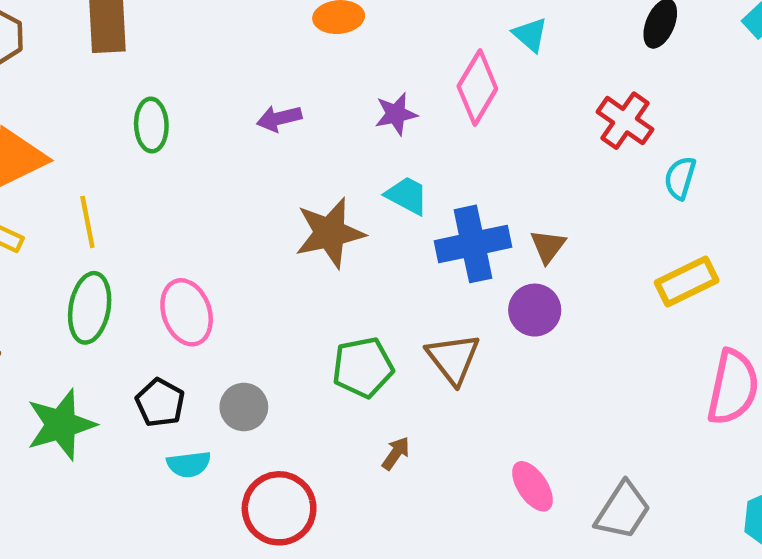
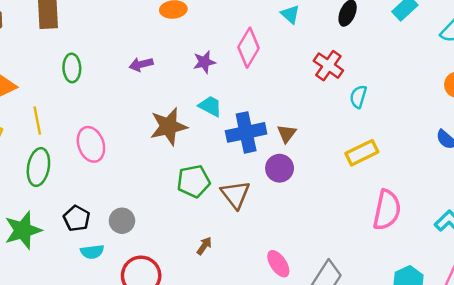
cyan triangle: (530, 35) -> (290, 14), moved
pink ellipse: (187, 312) -> (91, 144), moved
green pentagon: (363, 367) -> (194, 181), moved

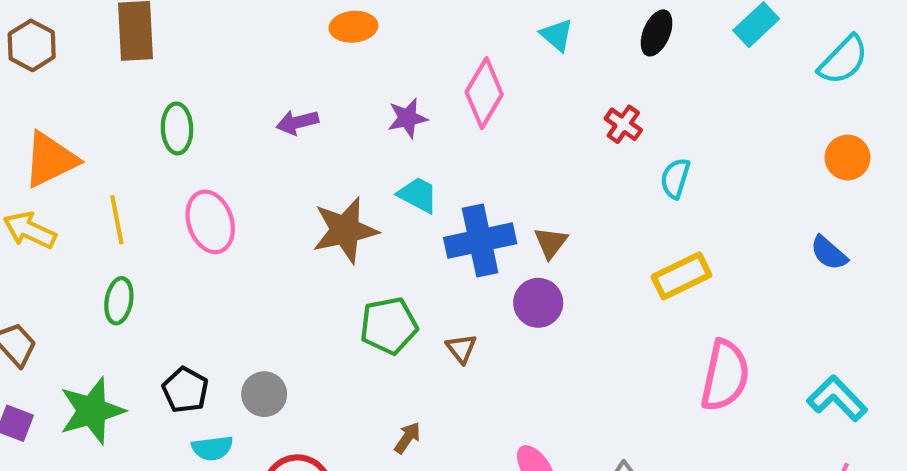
red cross: (328, 66) -> (623, 124), size x0.7
pink ellipse: (91, 144) -> (210, 222), moved
green ellipse: (38, 167) -> (119, 301), size x0.7
brown triangle: (235, 194) -> (461, 348), size x0.6

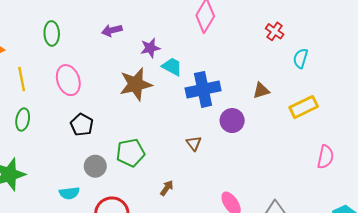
purple star: (407, 118) -> (150, 48), moved
brown triangle: (551, 243) -> (261, 90), moved, turned 36
green pentagon: (389, 326) -> (130, 153), moved
pink semicircle: (725, 375) -> (325, 157), size x0.7
black pentagon: (185, 390) -> (82, 125), moved

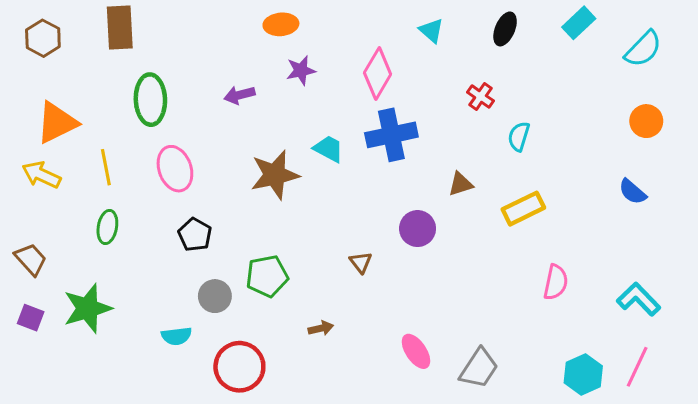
green ellipse: (52, 33) -> (150, 100), size x1.4
purple star: (150, 48) -> (301, 70), moved
blue cross: (203, 89) -> (391, 135), moved
brown arrow: (167, 188) -> (321, 328), turned 42

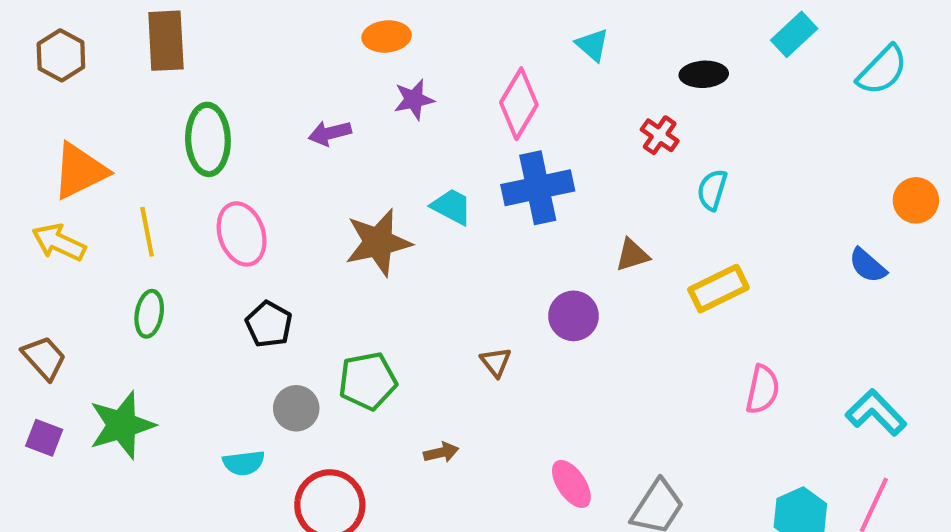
black ellipse: (505, 29) -> (704, 74), moved, turned 64
orange circle: (646, 121) -> (916, 200), moved

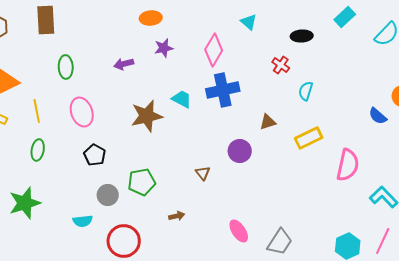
green ellipse: (208, 139) -> (66, 67), size x0.7
blue semicircle: (868, 265) -> (378, 116), moved
pink semicircle: (763, 389) -> (348, 165), moved, size x1.4

